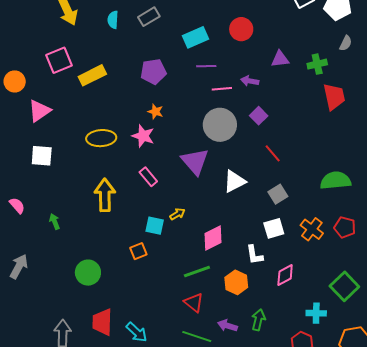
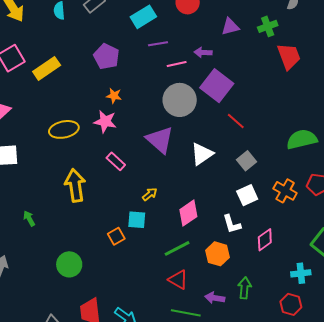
purple pentagon: (153, 72) -> (106, 56), turned -30
purple square: (259, 116) -> (217, 86), size x1.8
cyan square: (155, 226) -> (137, 220), moved

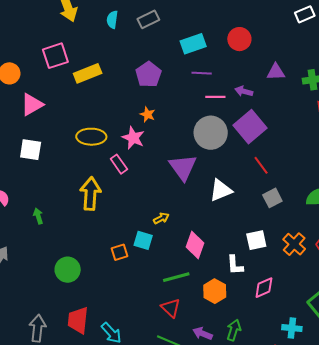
pink rectangle: (116, 161) -> (119, 164), moved
gray square: (247, 161) -> (272, 198), moved
pink diamond: (188, 213) -> (195, 245), turned -48

